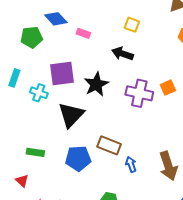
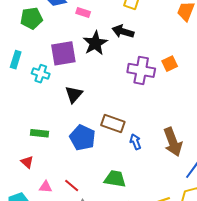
black star: (96, 84) -> (95, 43), moved
black triangle: (71, 115) -> (74, 94), size x0.7
blue pentagon: (78, 158) -> (82, 138), turned 30

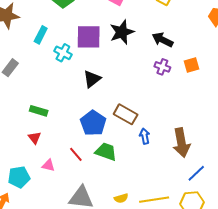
black arrow: (123, 31) -> (163, 40), moved
purple cross: (141, 70) -> (162, 67), size x0.6
green rectangle: (40, 133) -> (39, 111), moved
green trapezoid: (115, 179) -> (106, 152), moved
red line: (72, 185) -> (76, 154), moved

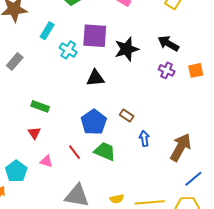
black star: (122, 32) -> (127, 49), moved
black triangle: (92, 79) -> (95, 78), turned 30
brown rectangle: (126, 114) -> (127, 115), size x0.6
brown arrow: (181, 143) -> (181, 147), turned -144
cyan pentagon: (19, 177) -> (16, 171), turned -30

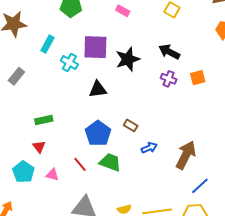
green rectangle: (40, 106) -> (44, 120), turned -30
blue arrow: (144, 138) -> (149, 148), turned 77
cyan pentagon: (16, 171) -> (23, 172), moved

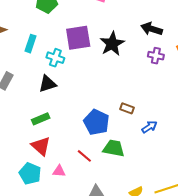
black triangle: (98, 89) -> (47, 84), moved
red triangle: (39, 147) -> (41, 146), size x1.5

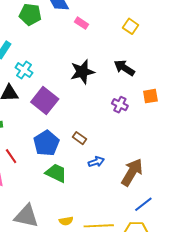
purple square: (78, 38) -> (45, 100), moved, turned 32
purple cross: (156, 56) -> (120, 105), moved
red line: (84, 156) -> (11, 156), moved

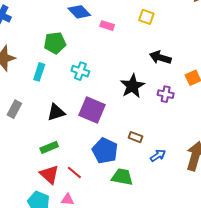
green pentagon: (30, 14) -> (55, 43), moved
yellow square: (131, 26) -> (146, 17), moved
cyan cross: (24, 70) -> (80, 71), moved
black star: (82, 72) -> (132, 86), moved

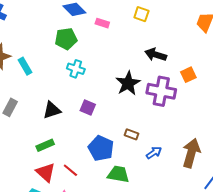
green pentagon: (55, 43) -> (66, 39), moved
cyan rectangle: (39, 72) -> (25, 66), moved, turned -48
purple cross: (166, 94) -> (161, 91), size x1.8
purple square: (92, 110) -> (88, 108), size x0.6

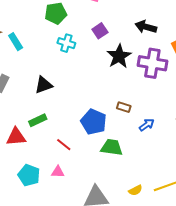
purple square: (88, 108) -> (100, 31), moved, turned 35
red triangle: (46, 172) -> (16, 137), moved, turned -45

